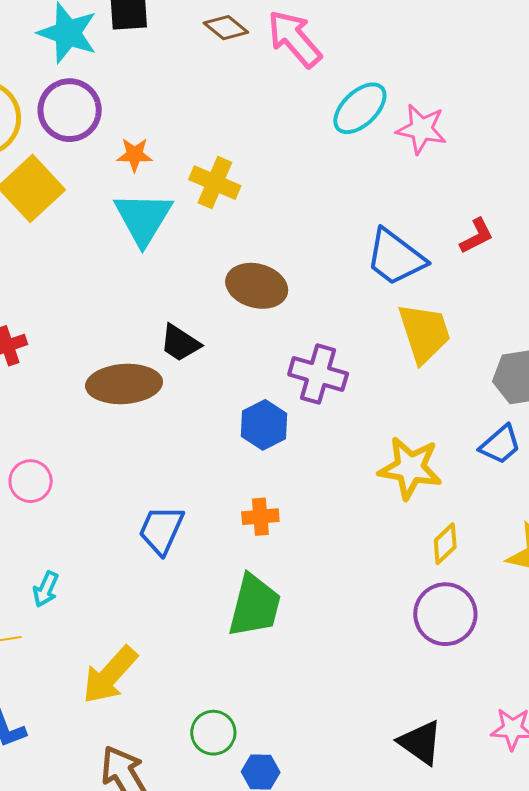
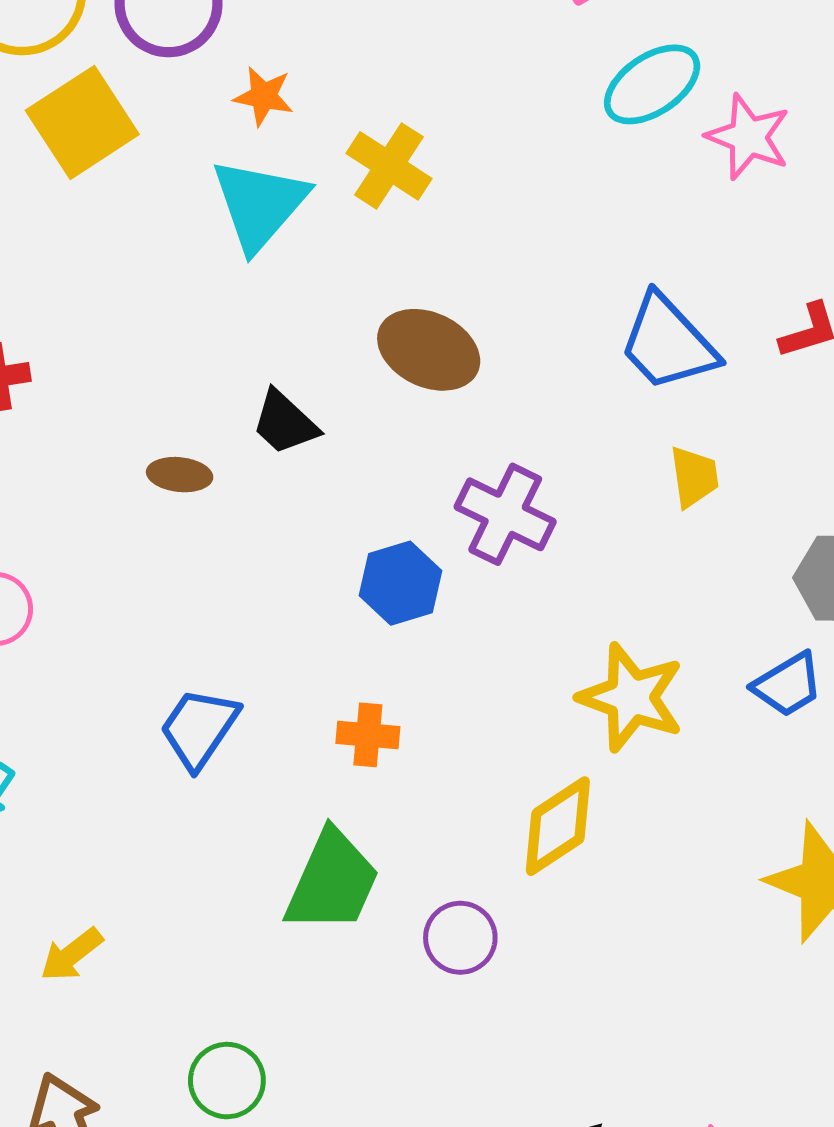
yellow trapezoid: (424, 333) -> (694, 477), size x0.6
brown ellipse: (124, 384) -> (180, 475), size x0.5
yellow diamond: (445, 544) -> (558, 826), moved, size x1.5
purple circle: (445, 614) -> (460, 938), moved, size x0.7
yellow arrow: (110, 675) -> (72, 955), size x0.6

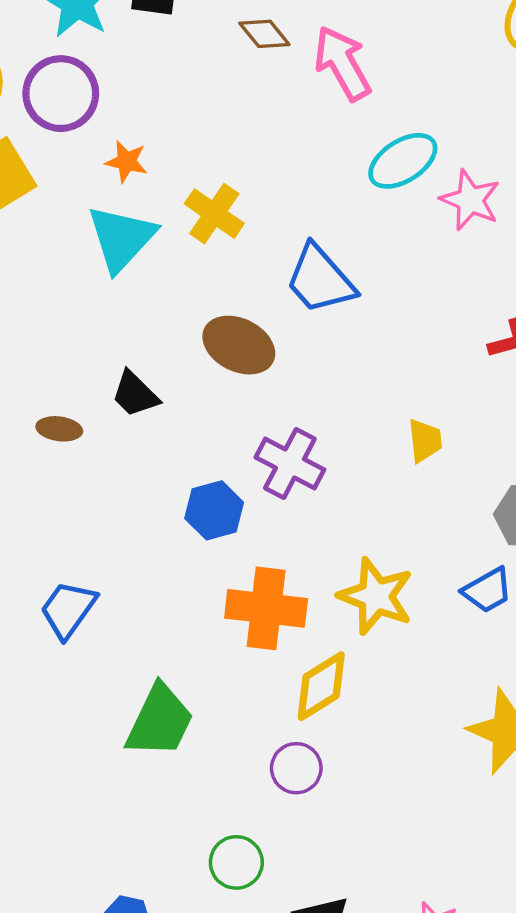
blue trapezoid: (668, 343) -> (320, 279), moved
orange cross: (368, 735) -> (266, 608), moved, size x1.8
purple circle: (460, 938) -> (296, 768), moved
green circle: (227, 1081) -> (236, 862), moved

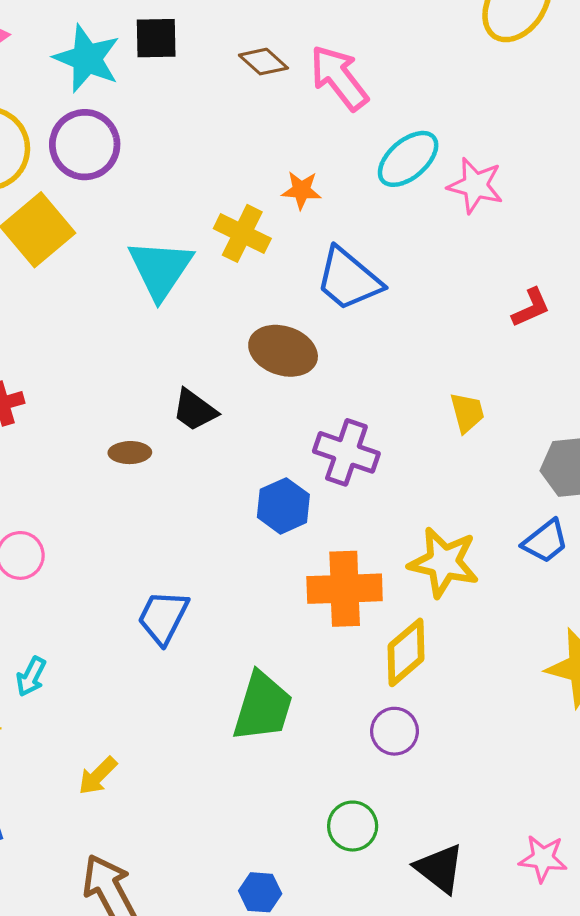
orange star: (126, 162) -> (301, 190), moved

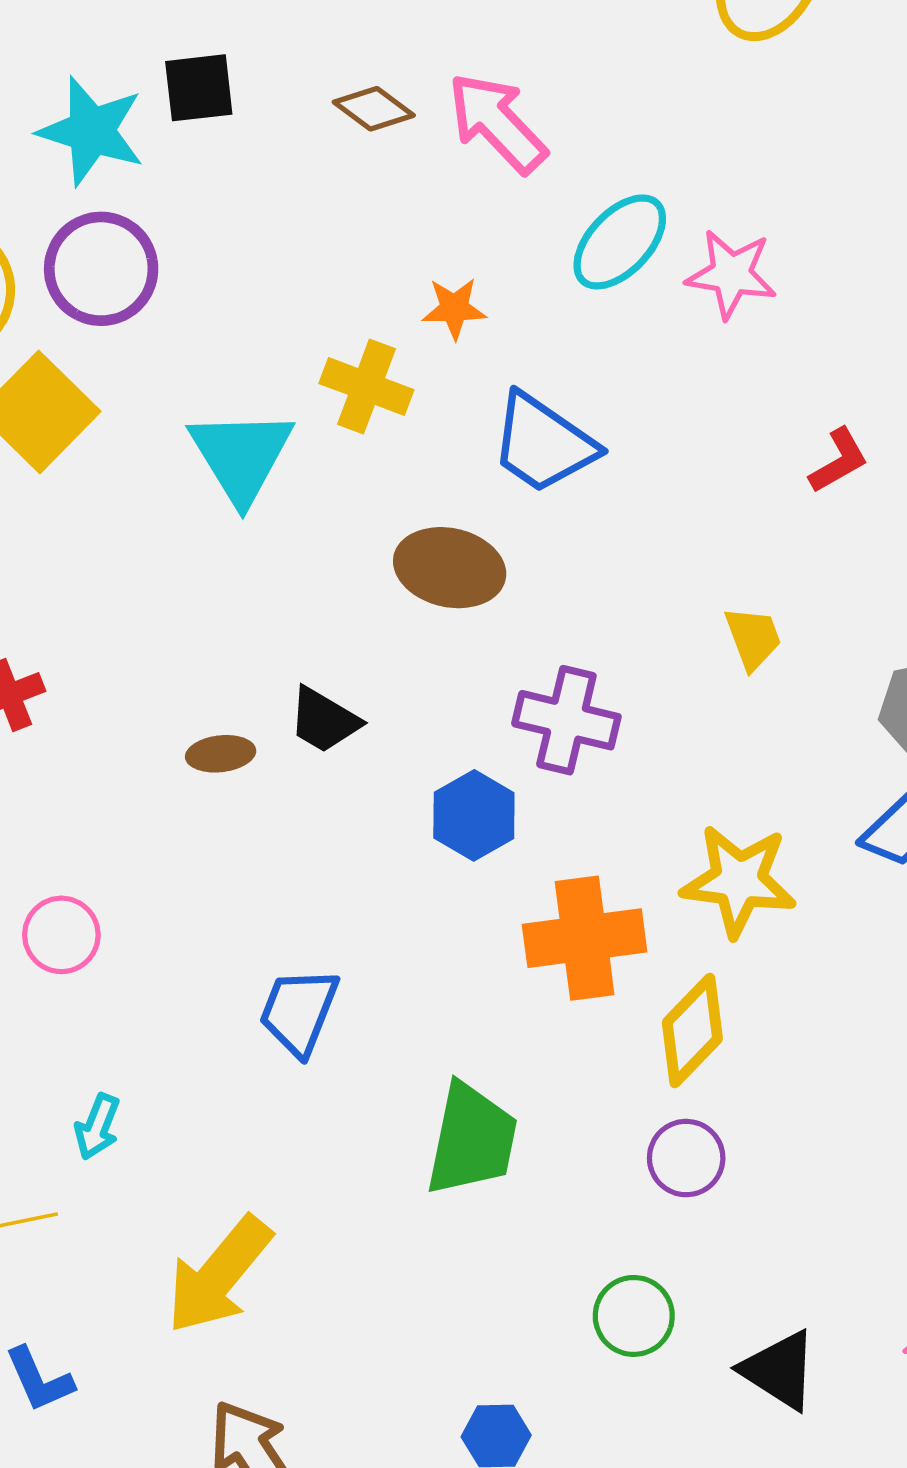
black trapezoid: (195, 410) -> (324, 720), moved
yellow arrow: (98, 776) -> (219, 1275), size x1.8

